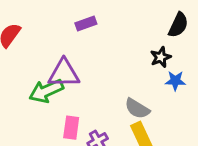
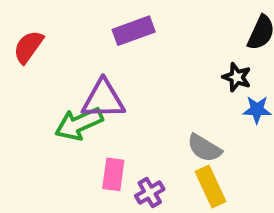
purple rectangle: (86, 23) -> (134, 31), size x1.4
black star: (161, 57) -> (237, 77), turned -30

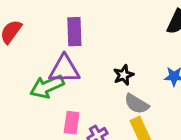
purple rectangle: (134, 31) -> (74, 32), moved, turned -72
black star: (237, 77) -> (124, 75), moved, turned 30

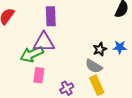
black star: (124, 75) -> (100, 49), moved
pink rectangle: (72, 123) -> (39, 75), moved

